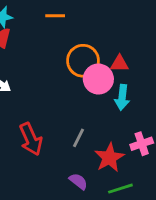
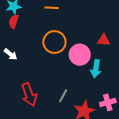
orange circle: (83, 61) -> (54, 42), moved
red triangle: (119, 64) -> (104, 40), moved

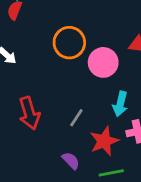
cyan arrow: (96, 69) -> (120, 104), moved

